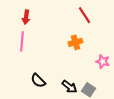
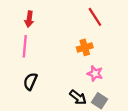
pink star: (103, 61) -> (95, 73), moved
black semicircle: (38, 81) -> (30, 81), moved, turned 70

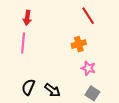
black semicircle: (30, 81) -> (28, 87), moved
black arrow: (78, 97) -> (52, 90), moved

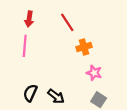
red line: (88, 16) -> (67, 22), moved

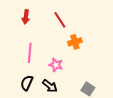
pink line: (25, 46) -> (30, 53), moved
pink star: (94, 73) -> (56, 65), moved

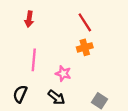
red line: (60, 20) -> (85, 22), moved
black semicircle: (27, 83) -> (20, 94), moved

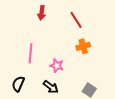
red arrow: (29, 19) -> (42, 13), moved
orange cross: (85, 47) -> (83, 46), moved

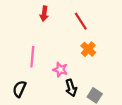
orange cross: (83, 46) -> (88, 49), turned -32
black arrow: (51, 87) -> (71, 88), moved, turned 35

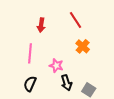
red arrow: (44, 14) -> (41, 25), moved
black semicircle: (19, 89) -> (30, 84), moved

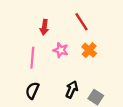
pink star: (56, 66) -> (61, 50), moved
black arrow: (66, 83) -> (72, 89), turned -140

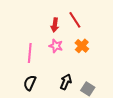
red arrow: (44, 27) -> (55, 25), moved

